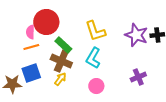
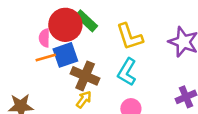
green rectangle: (63, 45) -> (86, 21), moved
blue square: (31, 73) -> (65, 55), moved

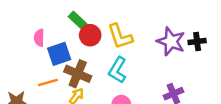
red circle: (65, 25) -> (90, 35), moved, size x0.7
orange line: (46, 58) -> (48, 82), moved

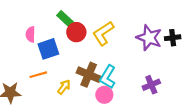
yellow L-shape: (120, 36) -> (103, 33), turned 75
cyan L-shape: (118, 70) -> (108, 77), moved
brown cross: (78, 74) -> (89, 75), moved

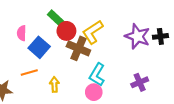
blue square: (48, 49) -> (39, 47), turned -30
brown cross: (89, 75) -> (78, 48), moved
yellow arrow: (64, 87) -> (54, 84), turned -40

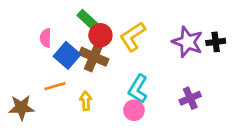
brown cross: (78, 48) -> (94, 57), moved

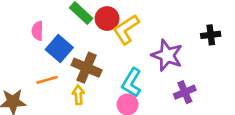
red circle: (100, 35) -> (107, 19), moved
purple star: (188, 42) -> (167, 55), moved
brown cross: (94, 57) -> (87, 68), moved

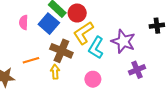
yellow L-shape: (126, 29) -> (83, 33), moved
blue square: (59, 49) -> (49, 24), moved
cyan L-shape: (132, 83) -> (96, 48), moved

